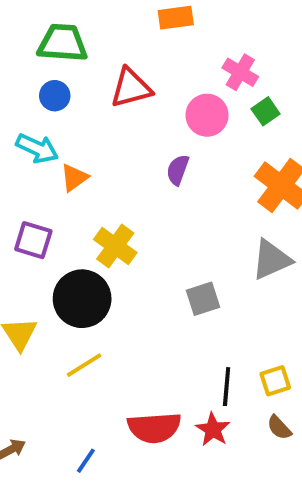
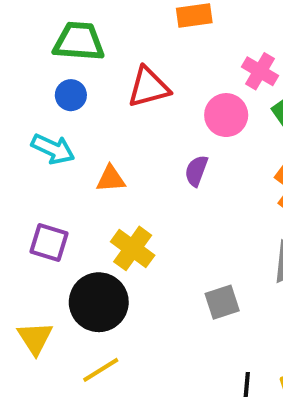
orange triangle: (74, 178) -> (111, 179), moved, turned 32

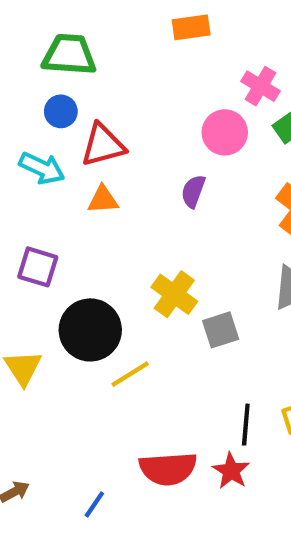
red triangle: (149, 87) -> (103, 145), moved
yellow cross: (133, 248) -> (174, 294), moved
yellow line: (101, 370) -> (130, 374), moved

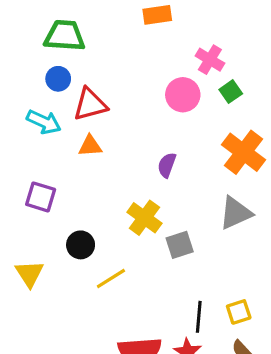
purple semicircle: (193, 191) -> (167, 165), moved
black circle: (90, 330) -> (81, 245), size x0.6

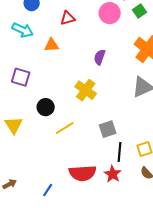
red triangle: (90, 104) -> (68, 18), moved, size x0.7
gray square: (180, 245) -> (108, 129), moved

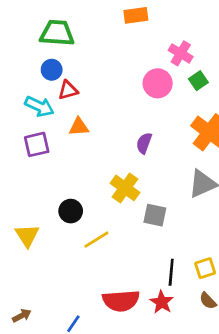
red triangle: (68, 18) -> (68, 90), moved
purple square: (21, 77) -> (37, 144), moved, turned -30
gray square: (108, 129) -> (155, 215), moved, turned 30

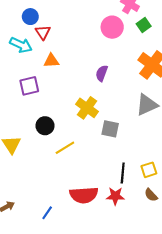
red triangle: (68, 90) -> (43, 32), turned -49
purple square: (37, 144) -> (29, 86), moved
red star: (162, 302) -> (115, 196), turned -30

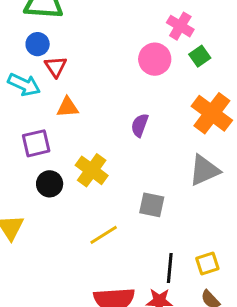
yellow cross: (87, 108) -> (92, 170), moved
black circle: (45, 126) -> (50, 184), moved
yellow line: (65, 148) -> (104, 235), moved

